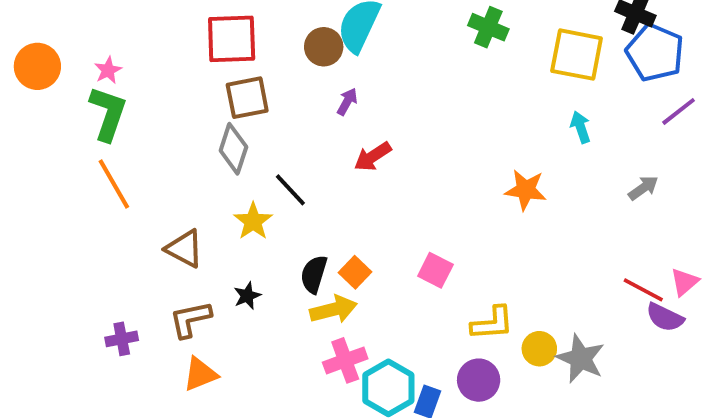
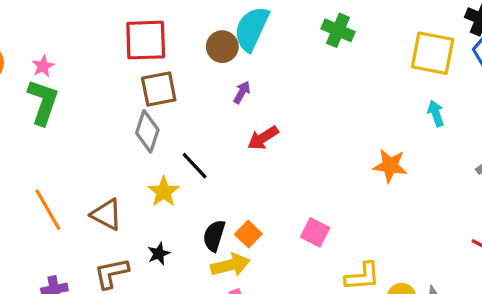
green cross: (488, 27) -> (338, 30), moved
orange line: (114, 184) -> (48, 210), moved

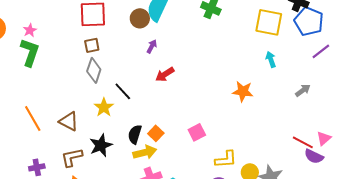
brown square: (159, 89) -> (92, 45), moved, size x0.7
pink square: (315, 232) -> (197, 132), turned 36
black star: (159, 254) -> (101, 145), size x1.6

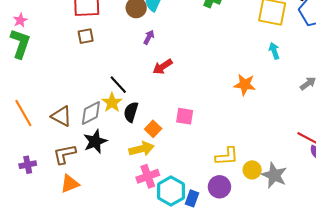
gray diamond: (94, 70) -> (91, 113), moved, turned 45
yellow star: (104, 107) -> (112, 103), moved
pink square: (197, 132) -> (185, 116), moved, turned 36
black semicircle: (135, 134) -> (131, 112), moved

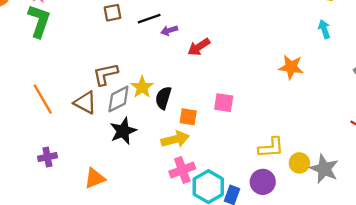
purple arrow: (149, 37) -> (169, 30), moved, turned -136
black line: (118, 85) -> (149, 19), moved, turned -66
orange square: (153, 129) -> (188, 117), turned -35
brown L-shape: (65, 154) -> (105, 74), moved

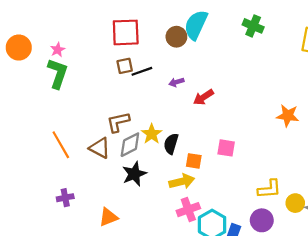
black line: (149, 19) -> (142, 71), moved

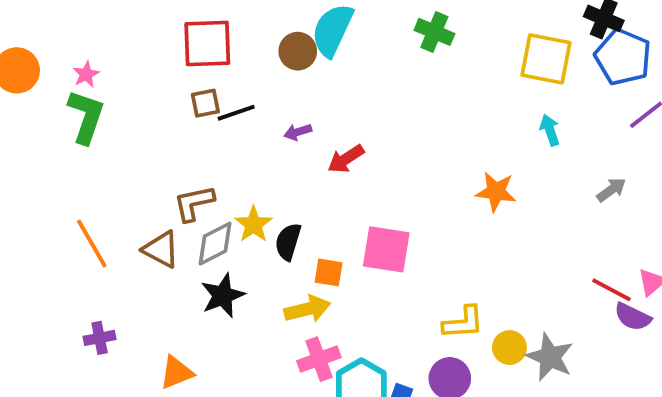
pink square: (226, 148) -> (386, 249), size x1.5

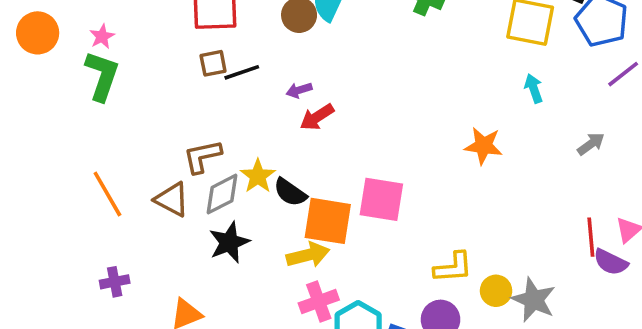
red arrow: (346, 159) -> (317, 117), moved
black semicircle: (288, 242) -> (290, 192), turned -72
orange square: (329, 272) -> (328, 221), size x1.8
red line: (611, 290) -> (591, 237), turned 57

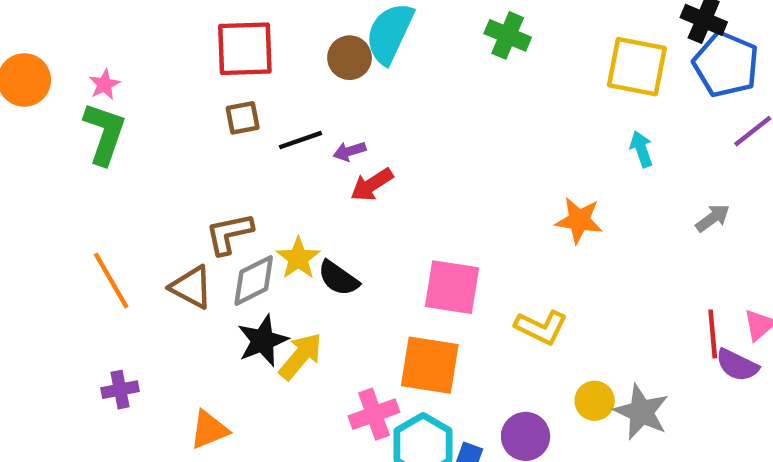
black line: (242, 72) -> (301, 140), moved
orange square: (328, 221) -> (430, 365), moved
yellow arrow: (308, 255) -> (301, 356), moved, turned -36
yellow L-shape: (453, 267) -> (541, 327), moved, turned 30

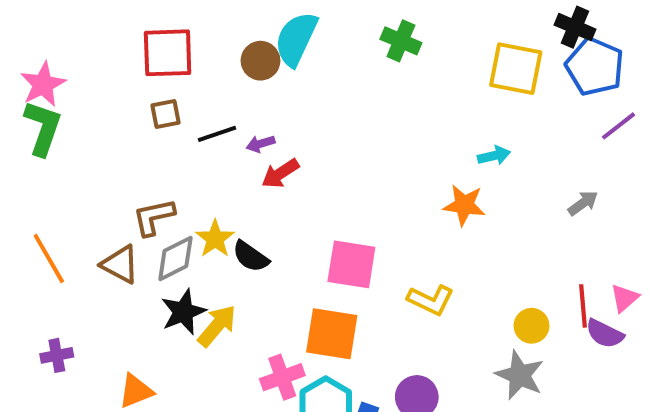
pink star: (104, 84) -> (43, 84), size x1.6
cyan arrow: (641, 149) -> (494, 156), moved, turned 96
yellow circle: (595, 401) -> (531, 326), moved

